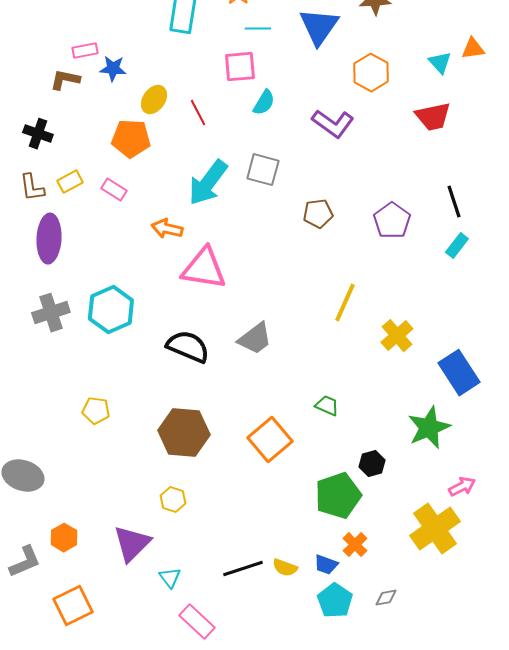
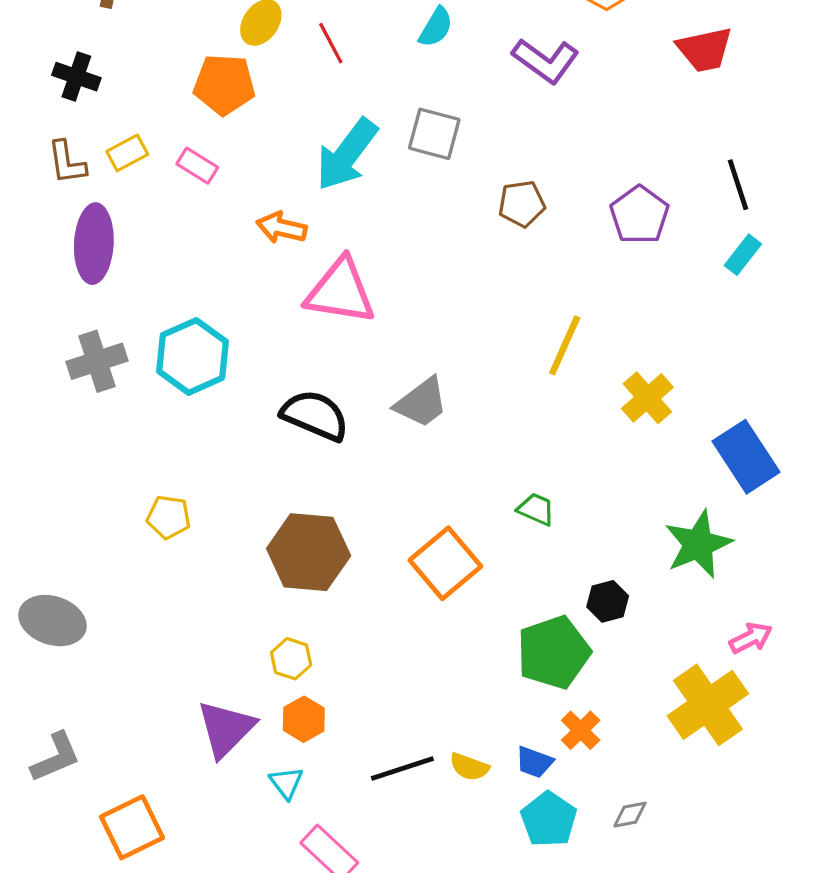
orange hexagon: (64, 538) -> (304, 719), moved

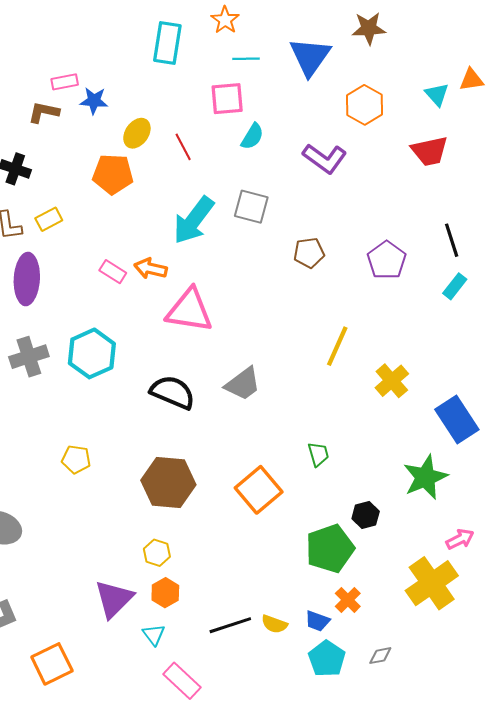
pink rectangle: (197, 166) -> (113, 272), moved
green trapezoid: (536, 509) -> (318, 454), turned 50

